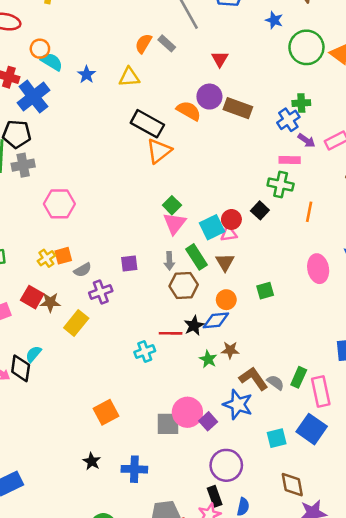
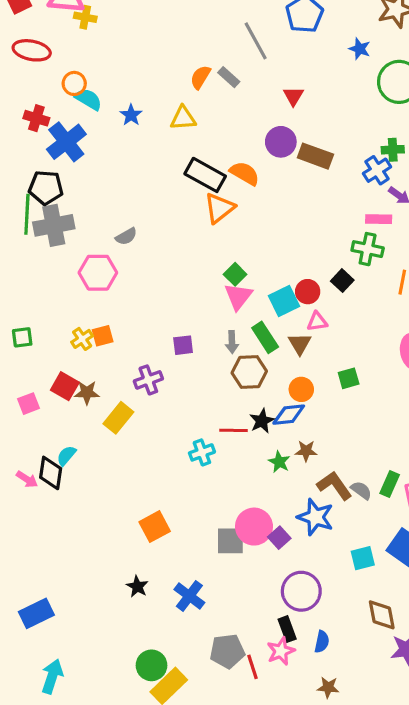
orange semicircle: (189, 111) -> (245, 173), moved
gray cross: (23, 165) -> (54, 225), size x1.4
pink triangle: (229, 234) -> (317, 322), moved
gray semicircle: (83, 270) -> (126, 236), moved
blue cross: (134, 469) -> (189, 596), turned 35

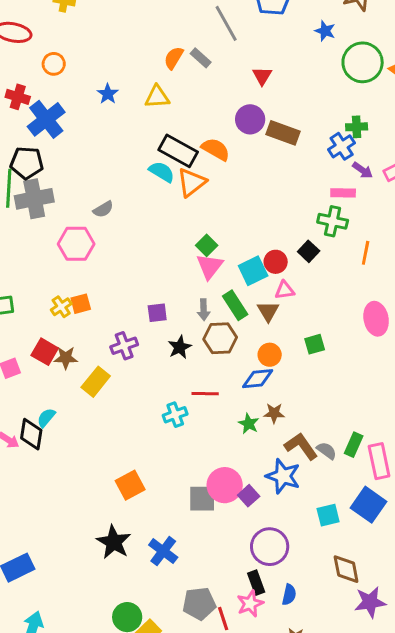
cyan semicircle: (88, 99) -> (162, 172), moved
black star: (262, 421) -> (180, 347), moved
black star: (137, 586) -> (114, 542), size x1.6

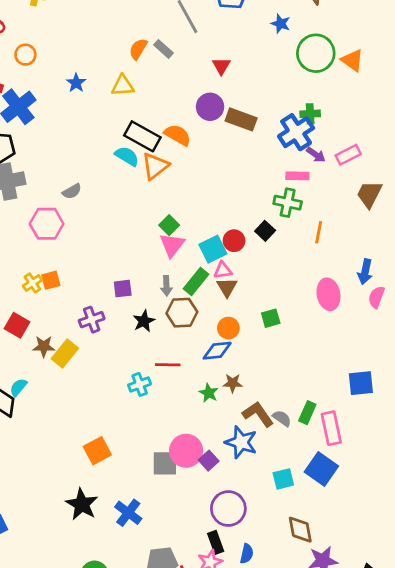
blue cross: (342, 146) -> (296, 132), size x1.4
pink triangle: (285, 290) -> (223, 270), moved
green rectangle: (235, 305) -> (196, 282), turned 72
brown star: (66, 358) -> (44, 346), moved

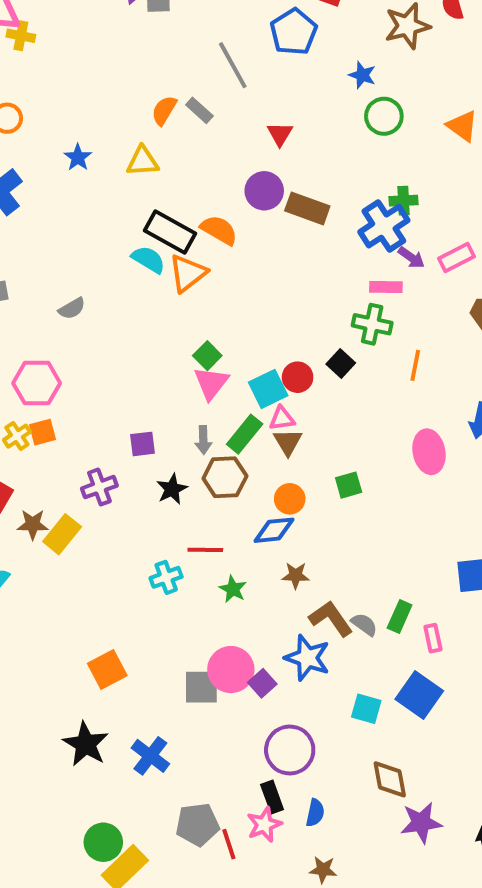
green circle: (316, 53) -> (384, 116), moved, size x0.7
pink hexagon: (47, 224) -> (37, 383), moved
green star: (209, 393) -> (233, 589), moved
pink rectangle: (331, 428) -> (433, 638), size x0.6
cyan square: (283, 479) -> (366, 709), turned 30

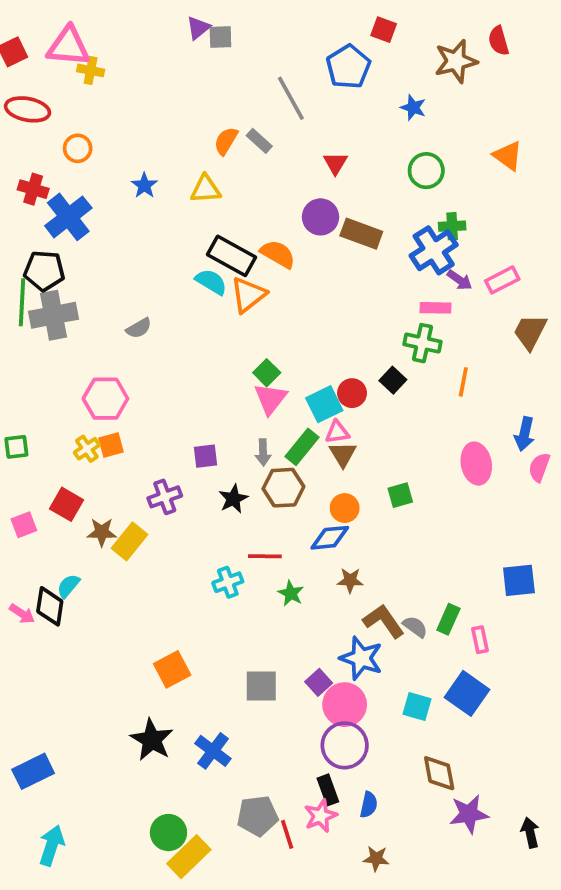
green circle: (384, 116) -> (426, 171), moved
pink circle: (231, 670) -> (345, 705), moved

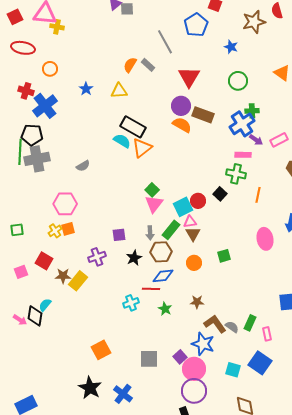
red triangle: (335, 163) -> (189, 77), size x1.6
orange semicircle: (278, 254) -> (182, 125), moved
blue diamond: (330, 538) -> (163, 276), moved

